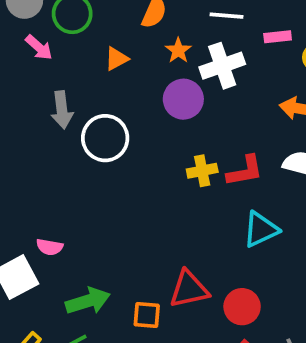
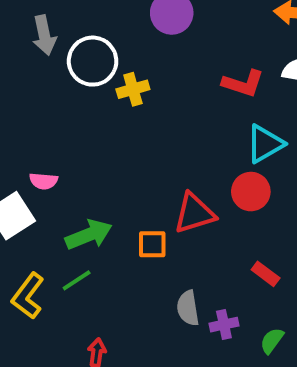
yellow cross: (202, 171) -> (133, 89), moved
red L-shape: (245, 171) -> (243, 83), turned 33
red circle: (242, 307) -> (251, 192), moved

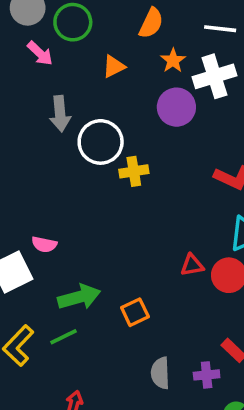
red triangle: (194, 213) -> (192, 265), moved, size x0.6
orange square: (152, 244) -> (135, 312), turned -32
purple cross: (224, 325) -> (207, 375), moved

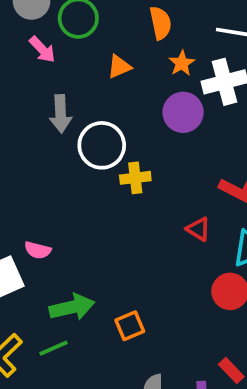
orange semicircle: (151, 23) -> (160, 23), turned -40
red triangle: (192, 265) -> (198, 229), moved, turned 40

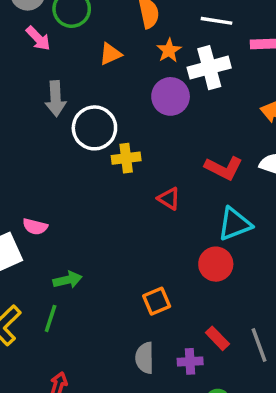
red triangle: (198, 229) -> (169, 199), moved
green arrow: (72, 307) -> (68, 280), size x0.7
orange square: (130, 326) -> (157, 301), moved
green line: (54, 348) -> (51, 318), turned -48

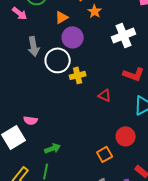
white cross: (209, 68) -> (124, 35), moved
purple circle: (171, 96) -> (73, 37), moved
red circle: (216, 264) -> (126, 136), moved

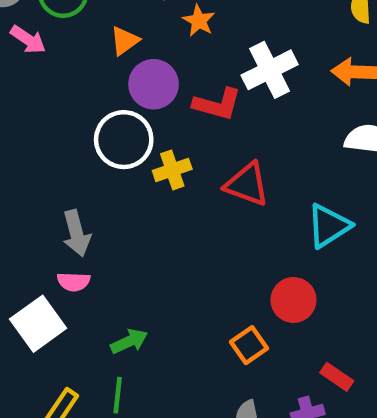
gray arrow: (34, 46) -> (76, 233), moved
red L-shape: (134, 74) -> (217, 104), moved
red triangle: (105, 95) -> (247, 184), moved, size x1.5

